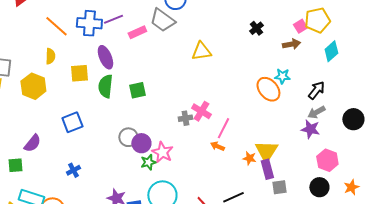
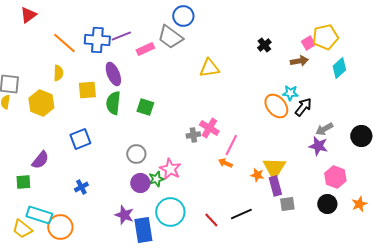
green square: (137, 90) -> (145, 107), turned 30
black arrow: (316, 90) -> (303, 107), moved
purple circle: (141, 143) -> (140, 183), moved

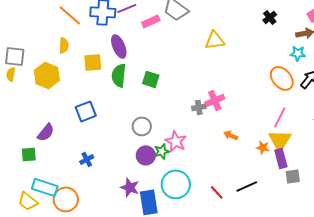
cyan star: (290, 93) -> (298, 53), moved
pink cross: (209, 128) -> (215, 100), turned 36
pink line: (231, 145) -> (280, 117), moved

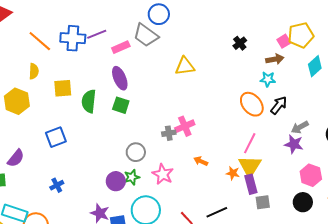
purple ellipse: (119, 46) -> (120, 78), moved
gray circle: (142, 126) -> (136, 152), moved
pink star: (176, 141) -> (163, 174), moved

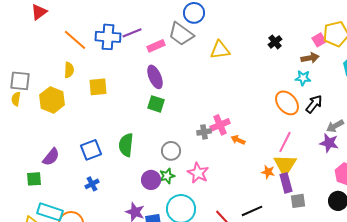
yellow triangle: (185, 66) -> (220, 50), moved
green semicircle: (89, 101) -> (126, 145), moved
blue square: (56, 137) -> (91, 150), moved
orange arrow: (201, 161) -> (238, 140), moved

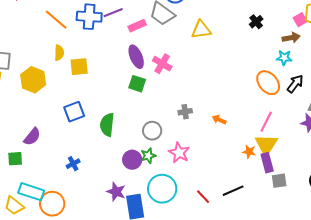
yellow semicircle: (69, 70) -> (59, 53), moved
pink cross: (220, 125) -> (162, 64), moved, turned -36
blue square: (91, 150) -> (74, 112), moved

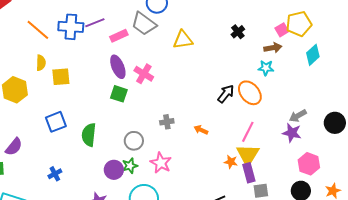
black arrow: (295, 84) -> (226, 94), moved

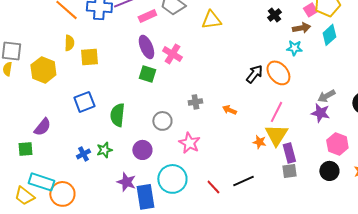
black cross: (238, 32) -> (274, 15), moved
cyan diamond: (313, 55) -> (329, 35), moved
green star: (130, 166) -> (104, 150), moved
purple rectangle: (249, 173) -> (289, 153), moved

